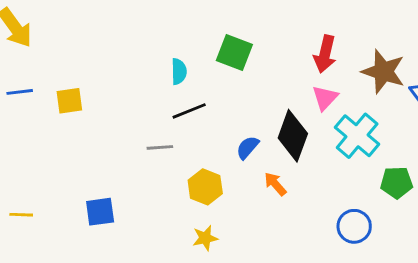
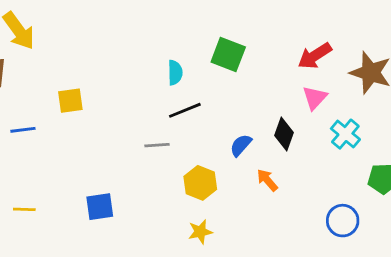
red arrow: (325, 54) -> (315, 56), turned 44
blue line: (20, 92) -> (23, 130), moved
black diamond: (293, 136) -> (284, 134), size x0.7
cyan cross: (357, 136) -> (345, 134), size x0.7

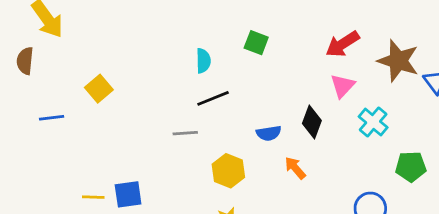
green square: (228, 54) -> (256, 43), size x0.7
yellow square: (70, 101) -> (99, 89), turned -32
blue semicircle: (241, 145) -> (269, 133), turned -140
yellow line: (24, 209) -> (93, 197), moved

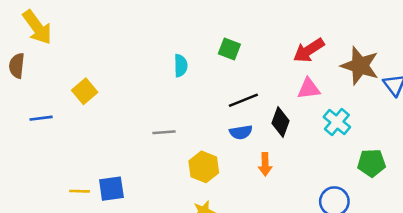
pink triangle: (342, 86) -> (309, 89), turned 40
black line: (213, 98) -> (243, 100), moved
orange arrow: (295, 168) -> (265, 164), turned -140

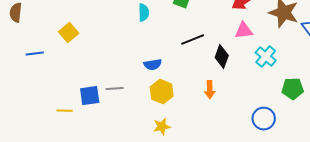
gray line: (164, 132) -> (115, 89), moved
blue semicircle: (241, 132) -> (153, 65), moved
blue square: (111, 189) -> (90, 96), moved

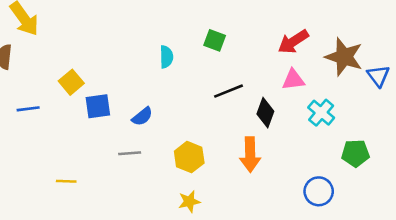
blue semicircle: (153, 65) -> (142, 116), moved, turned -30
orange arrow: (210, 90) -> (250, 155), size x1.5
blue square: (90, 96) -> (98, 106), moved

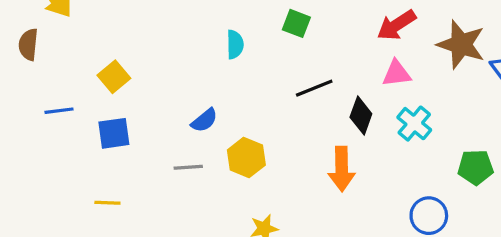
blue square: (98, 106) -> (114, 133), moved
cyan cross: (321, 113) -> (414, 124), moved
yellow hexagon: (189, 157) -> (246, 157), moved

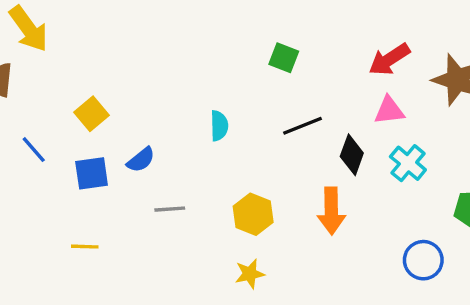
cyan semicircle: (235, 44) -> (219, 126), moved
blue line: (59, 111) -> (34, 150), turned 56
blue semicircle: (204, 120) -> (141, 160), moved
yellow hexagon: (246, 157) -> (253, 214), moved

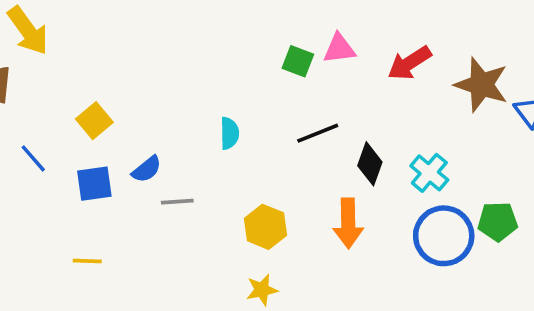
pink triangle: (389, 110) -> (339, 49), moved
gray line: (170, 209) -> (177, 202), moved
blue circle: (423, 260) -> (444, 236), moved, size x1.4

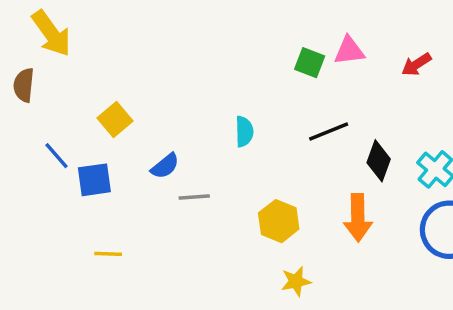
red arrow: (409, 63) -> (416, 64), size x0.7
blue square: (94, 184) -> (94, 180), moved
yellow star: (262, 290) -> (296, 281), moved

